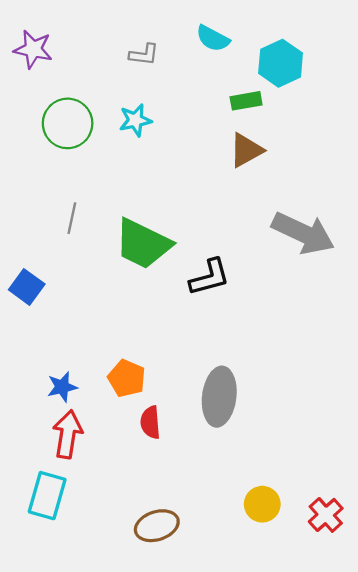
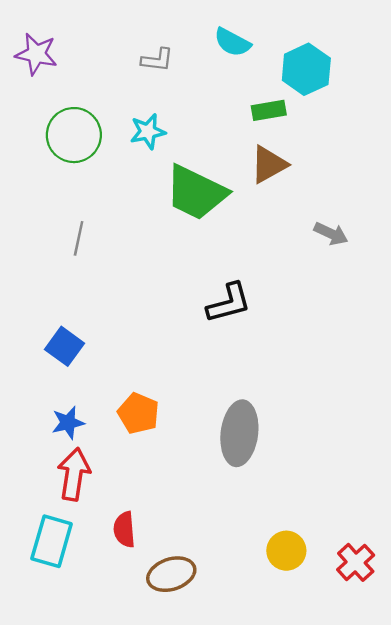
gray arrow: (303, 233) -> (331, 234), moved, size x0.5
green trapezoid: (143, 244) -> (196, 193), moved
blue square: (27, 287) -> (64, 346), moved
red semicircle: (150, 422) -> (124, 530), moved

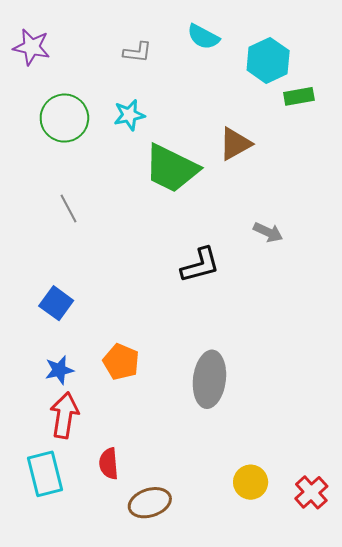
green rectangle: (269, 110) -> (299, 96), moved
gray arrow: (331, 234) -> (268, 232), moved
gray line: (79, 238) -> (69, 209), turned -40
cyan rectangle: (52, 541) -> (45, 474), turned -30

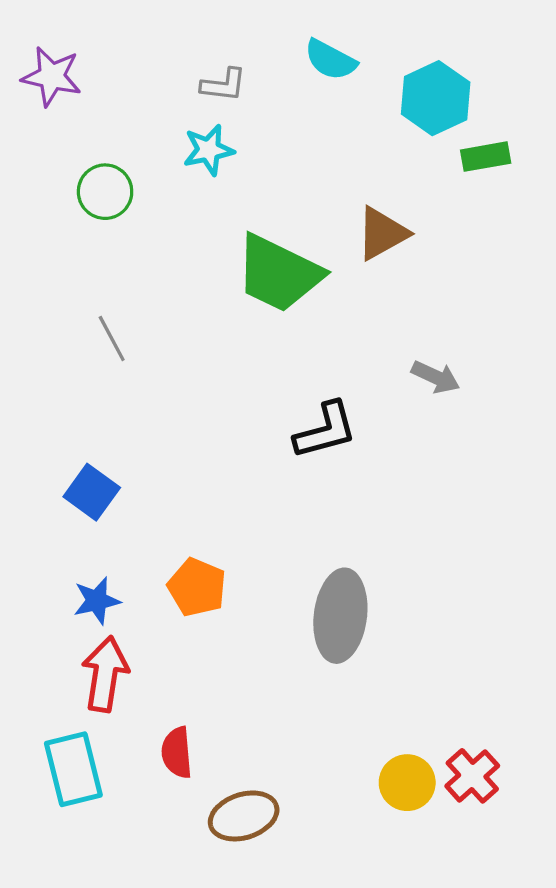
cyan star: (129, 115) -> (209, 150), moved
green circle: (64, 118) -> (105, 192), size x0.7
red cross: (311, 492) -> (472, 776), moved

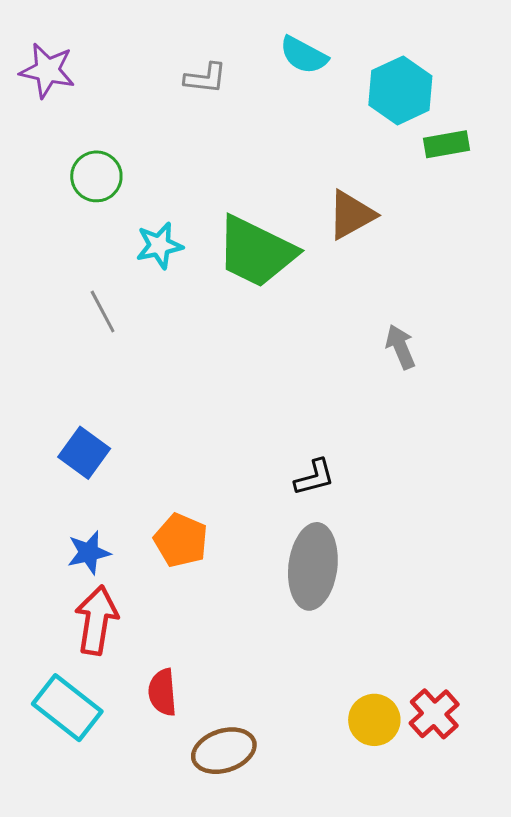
cyan star: (209, 150) -> (159, 246), moved
gray arrow: (436, 377) -> (400, 347), turned -138
black L-shape: (325, 430) -> (314, 477), moved, size x0.7
cyan rectangle: (73, 769) -> (67, 708), turned -38

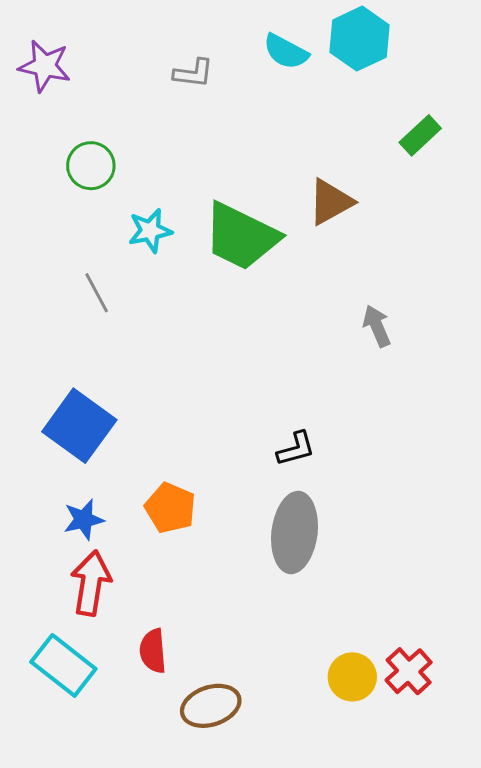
cyan hexagon: (400, 90) -> (359, 39), moved
green rectangle: (446, 144) -> (420, 135), turned -33
blue square: (84, 453) -> (79, 426), size x1.5

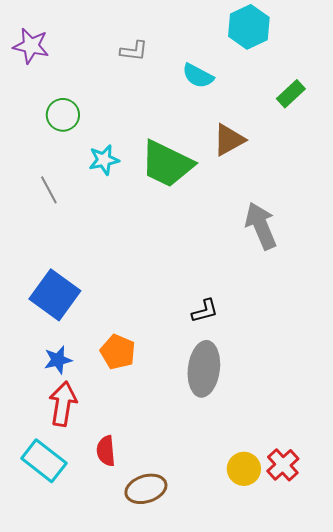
cyan semicircle: (286, 52) -> (198, 76), moved
gray line: (97, 293) -> (49, 190), moved
gray arrow: (377, 326) -> (261, 226), size x1.6

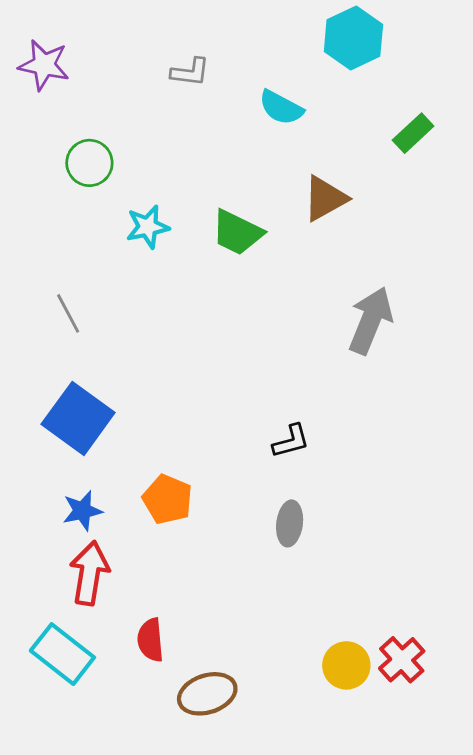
green trapezoid: (167, 164) -> (237, 232), size x0.7
gray line: (49, 190) -> (68, 313), moved
gray arrow: (261, 226) -> (370, 320), turned 45
gray ellipse: (204, 369) -> (290, 523), size x0.6

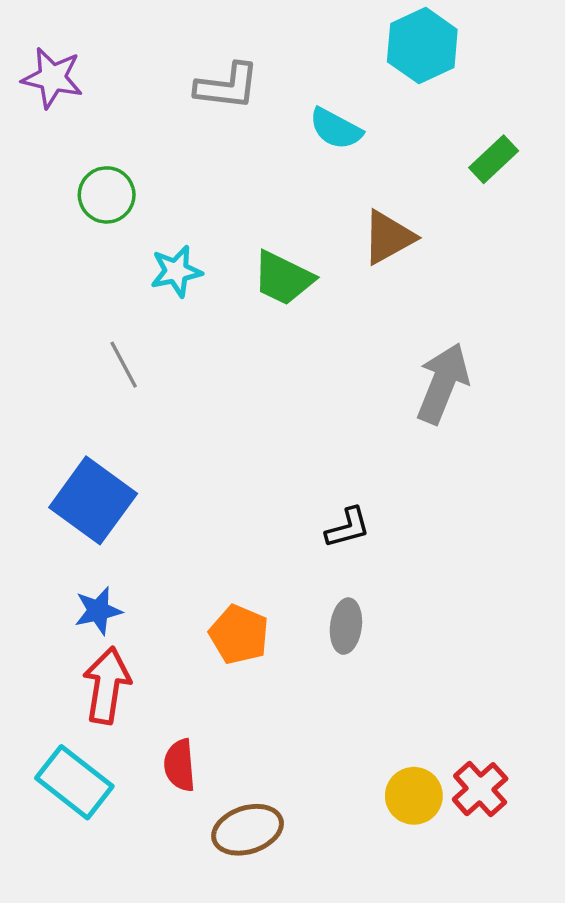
gray L-shape: (190, 72) -> (227, 86), size x1.4
gray line: (68, 313) -> (124, 365), moved
orange pentagon: (167, 499) -> (239, 635), moved

